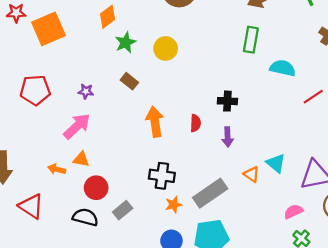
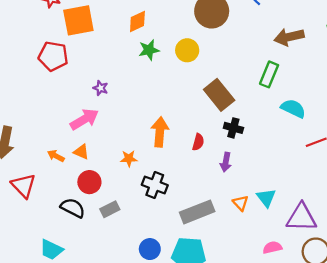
yellow circle: (166, 48) -> (187, 50), moved
brown rectangle: (129, 81) -> (219, 95), moved, size x1.8
red pentagon: (35, 90) -> (53, 56), moved
orange star: (174, 205) -> (129, 158), moved

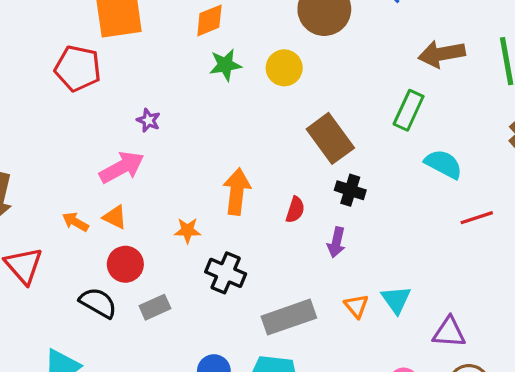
purple triangle: (301, 217) -> (449, 332), size x0.7

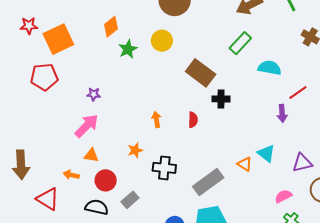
green rectangle: (409, 110) -> (240, 43), turned 35
orange arrow: (237, 192) -> (156, 120), size x0.6
orange arrow: (75, 222) -> (71, 175), moved
purple arrow: (336, 242) -> (282, 113), moved

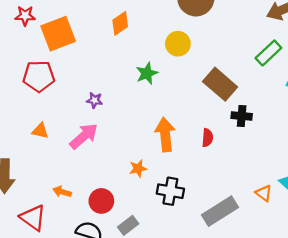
green star: (128, 49) -> (147, 73), moved
orange arrow: (156, 120) -> (165, 135), size x1.8
orange triangle: (91, 155) -> (40, 131), moved

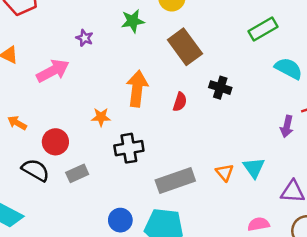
brown rectangle: (220, 84) -> (185, 47), moved
purple star: (95, 100) -> (85, 38), moved
black cross: (170, 191) -> (129, 148), turned -32

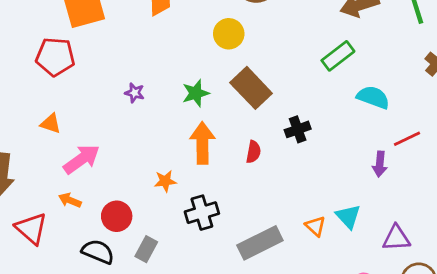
green star: (133, 21) -> (196, 93), moved
pink arrow: (53, 71) -> (82, 159), moved
black cross: (220, 88) -> (298, 129), turned -30
gray rectangle: (77, 173) -> (146, 249), turned -30

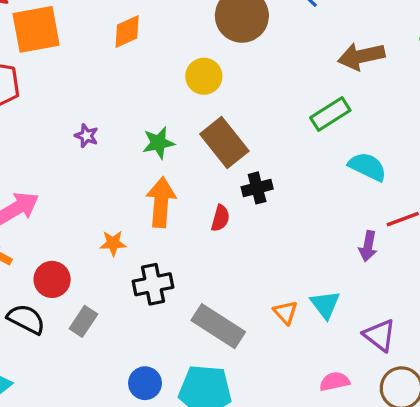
black cross: (298, 129) -> (257, 188), moved
purple triangle: (396, 238) -> (380, 335), turned 36
gray rectangle: (260, 243) -> (218, 326), turned 54

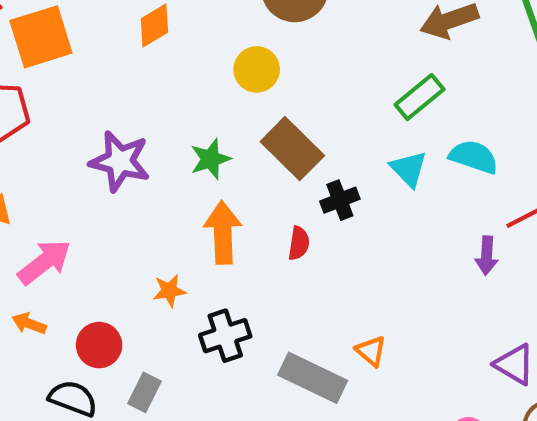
purple star: (86, 136) -> (120, 161), size x2.0
cyan triangle: (325, 305) -> (409, 169), moved
orange triangle: (285, 312) -> (371, 351), moved

